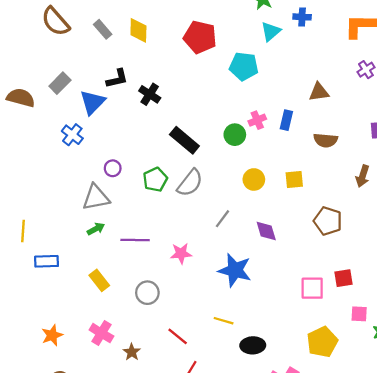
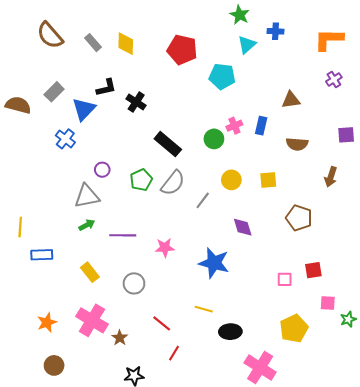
gray line: (222, 219) -> (203, 200), moved
pink square: (312, 288) -> (285, 279), size x0.7
pink cross: (101, 333) -> (92, 320), size x1.4

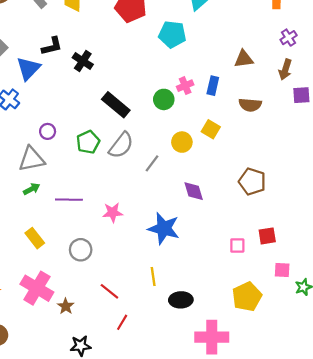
brown arrow: (331, 177) -> (285, 70), moved
yellow square: (268, 180) -> (211, 129), moved, turned 36
yellow line: (204, 309) -> (153, 276), turned 66
pink cross: (260, 368) -> (212, 337), turned -32

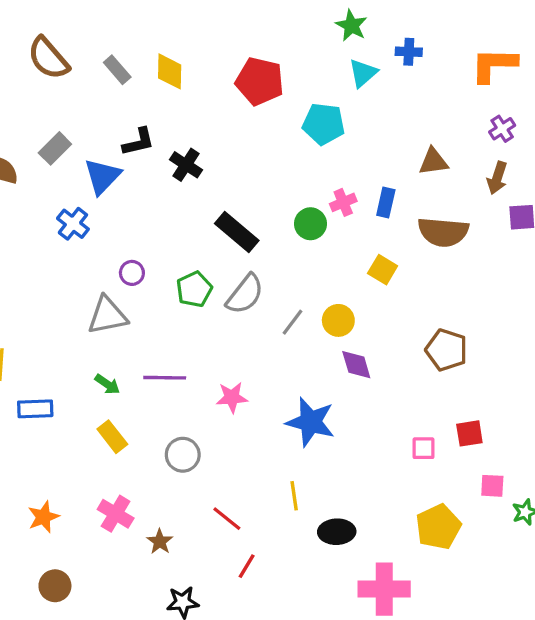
brown semicircle: (250, 105) -> (443, 232), size x1.4
yellow circle: (182, 142) -> (338, 320), moved
green arrow: (32, 189) -> (107, 384), moved, turned 63
pink cross: (37, 288) -> (116, 514), size x0.7

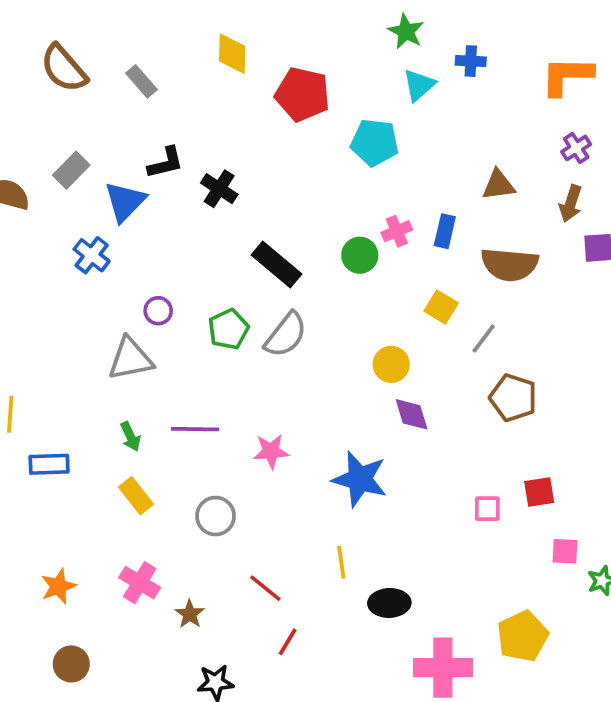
yellow diamond: (170, 71) -> (232, 54), moved
gray line: (292, 322) -> (484, 338), moved
green arrow: (107, 384) -> (130, 436), turned 30
yellow pentagon: (438, 527) -> (523, 636), moved

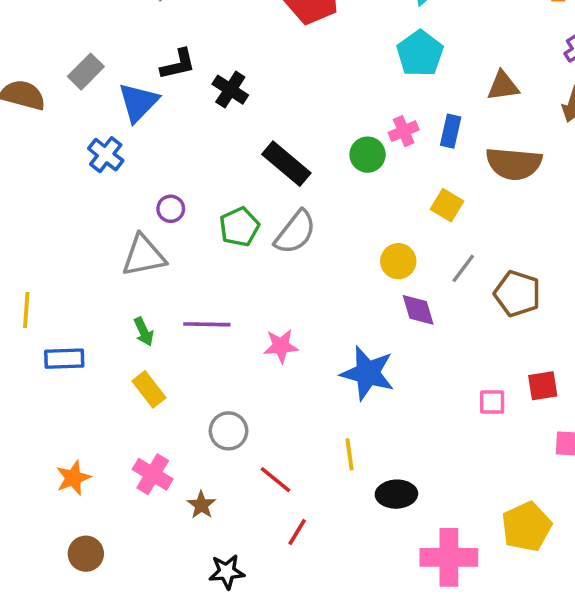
cyan pentagon: (375, 142) -> (420, 53), moved, turned 30
gray line: (484, 338) -> (463, 268), moved
gray circle: (216, 516) -> (229, 431), moved

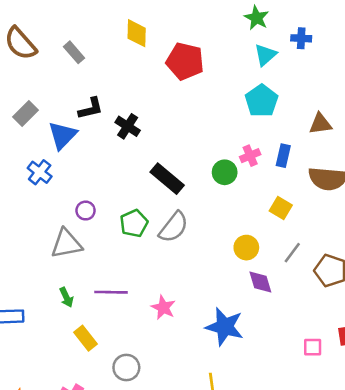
pink star: (281, 346) -> (163, 308), turned 30
yellow rectangle: (149, 389) -> (86, 338), moved

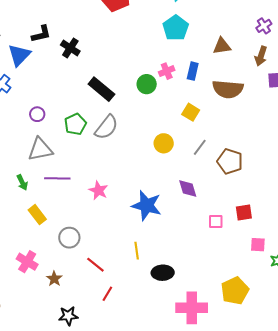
gray triangle: (66, 244) -> (40, 149), moved
purple diamond: (260, 282) -> (188, 188), moved

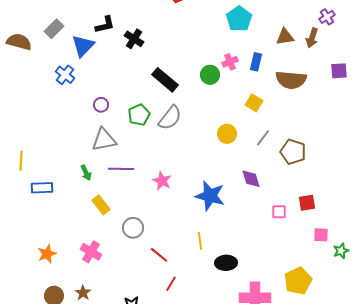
brown arrow: (261, 56) -> (312, 38), moved
brown star: (54, 279) -> (83, 293), moved

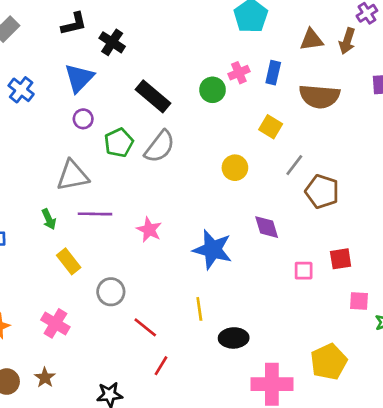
blue triangle: (83, 46) -> (79, 78), moved
purple circle: (101, 105) -> (83, 119), moved
gray line: (263, 138) -> (294, 165), moved

